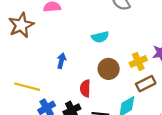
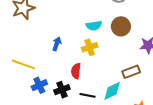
yellow cross: (138, 62) -> (90, 47), moved
brown circle: (109, 69) -> (121, 26), moved

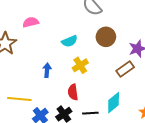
cyan semicircle: (94, 26) -> (69, 41), moved
brown rectangle: (131, 72) -> (125, 69), moved

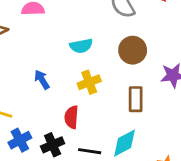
brown rectangle: (125, 69) -> (136, 99), moved, turned -66
blue arrow: (47, 70) -> (42, 80), turned -48

